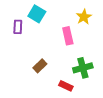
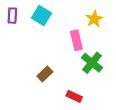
purple rectangle: (18, 27) -> (12, 16), moved
green cross: (83, 68) -> (92, 63), moved, turned -36

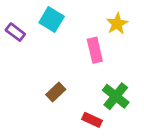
purple rectangle: (12, 16) -> (15, 32), moved, turned -56
green cross: (92, 63) -> (116, 96), moved

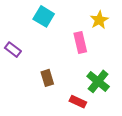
purple rectangle: (15, 32) -> (13, 50), moved
brown rectangle: (56, 92) -> (47, 78), turned -63

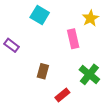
brown rectangle: (47, 78) -> (43, 71), turned 32
red rectangle: (78, 102) -> (62, 95), moved, turned -64

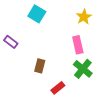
pink rectangle: (73, 39) -> (78, 45), moved

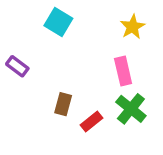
red rectangle: (58, 88) -> (91, 121), moved

